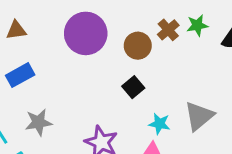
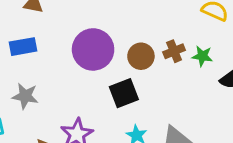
purple circle: (86, 33) -> (93, 49), moved
black square: (133, 87) -> (124, 93), size x1.4

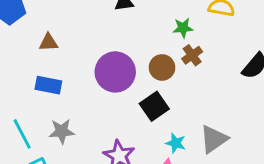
blue rectangle: (23, 47) -> (48, 85), turned 35
green star: (202, 56) -> (183, 28), moved

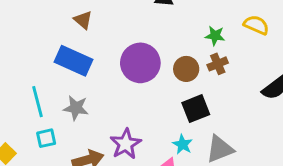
brown triangle: (49, 42) -> (83, 20), turned 30
blue rectangle: (48, 85) -> (73, 61), size x1.4
black square: (154, 106) -> (196, 109), moved

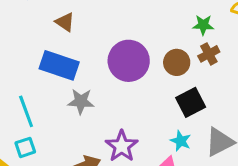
gray star: (76, 108) -> (81, 101), moved
cyan square: (46, 138) -> (25, 147), moved

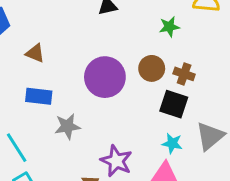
brown cross: (209, 54) -> (184, 74), moved, turned -30
blue rectangle: (59, 65) -> (39, 96), size x0.7
black square: (191, 102) -> (174, 104), turned -32

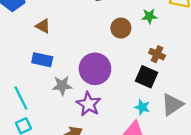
brown circle: (152, 68) -> (121, 28), moved
purple circle: (105, 77) -> (95, 69), moved
purple star: (116, 161) -> (89, 104), moved

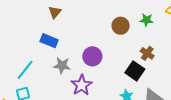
brown triangle: (43, 26) -> (55, 12), turned 32
purple circle: (95, 69) -> (92, 56), size x0.7
cyan line: (21, 98) -> (25, 70), turned 55

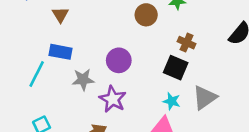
cyan line: (25, 70) -> (37, 74), moved

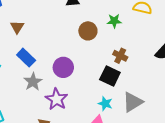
blue rectangle: (61, 52) -> (26, 58), moved, turned 30
gray star: (83, 80) -> (33, 82), turned -30

